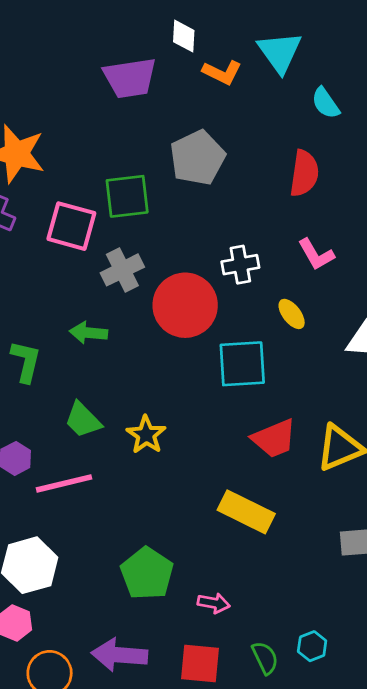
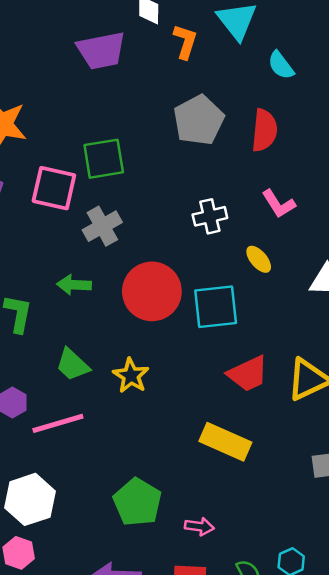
orange L-shape: (222, 72) -> (185, 42), turned -96
gray pentagon: (197, 158) -> (199, 120), moved
red circle: (185, 305) -> (152, 291), moved

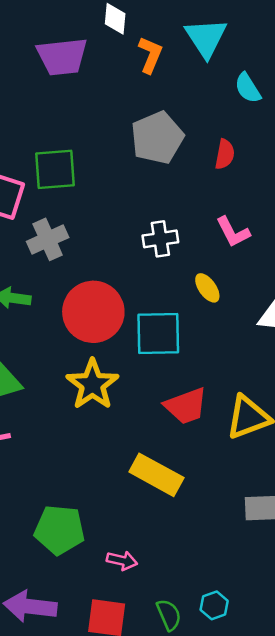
red semicircle: (264, 130) -> (225, 154), size x0.7
yellow star: (131, 376) -> (92, 384), moved, size x1.4
green pentagon: (137, 502) -> (59, 530), turned -30

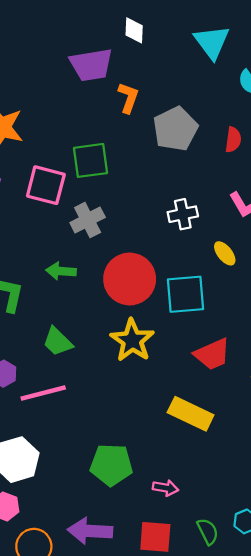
orange L-shape: (150, 55) -> (128, 98), moved

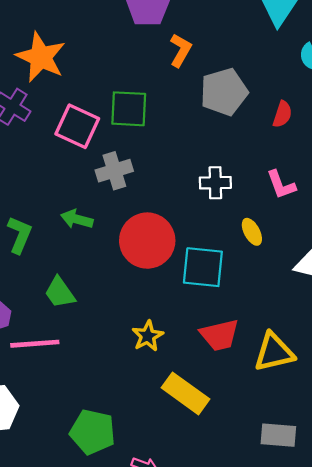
yellow star: (132, 340) -> (148, 336), moved, size x0.7

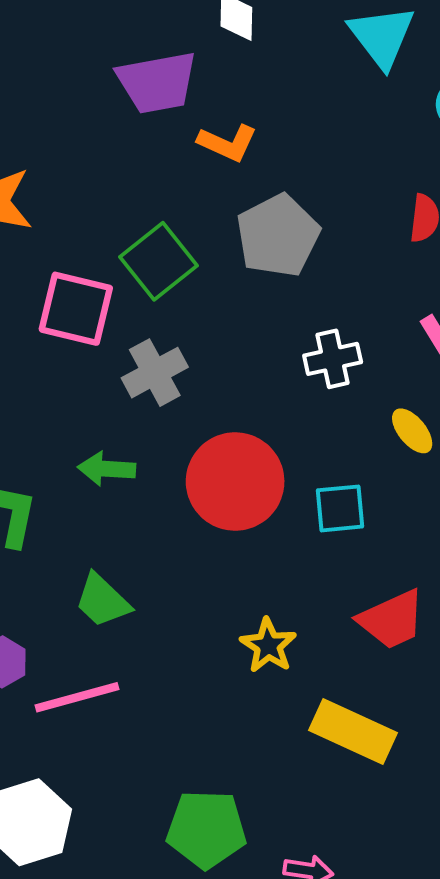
orange L-shape: (181, 50) -> (228, 143), turned 96
gray pentagon: (224, 92) -> (278, 236), moved
green square: (129, 109) -> (159, 261), turned -30
cyan square: (203, 267) -> (340, 508), size x0.7

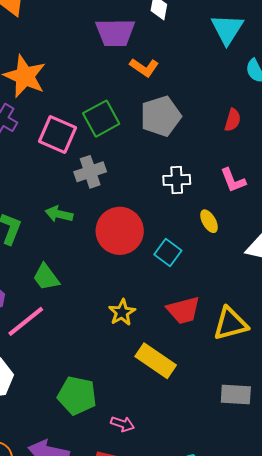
cyan square: (340, 508) -> (168, 252), turned 32
pink line: (77, 697) -> (26, 321), turned -33

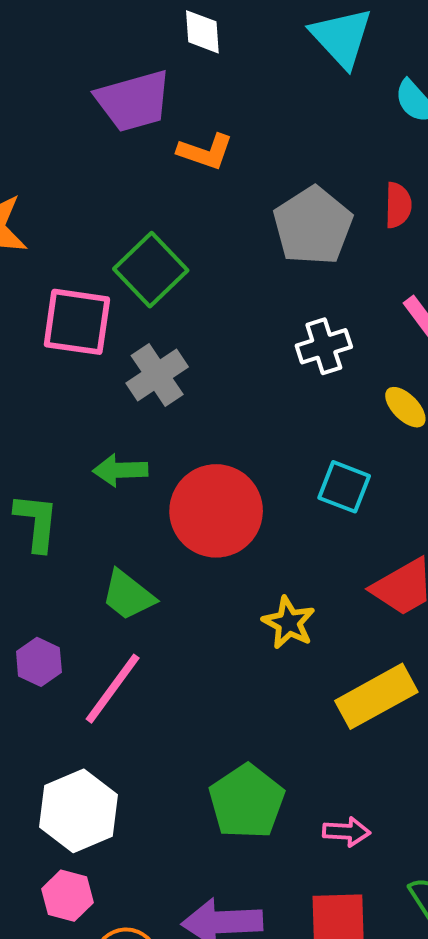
gray pentagon: (161, 116) -> (313, 226), moved
red circle: (120, 231) -> (216, 511), moved
yellow rectangle: (156, 361) -> (376, 696), turned -48
green pentagon: (77, 396) -> (247, 802), turned -30

